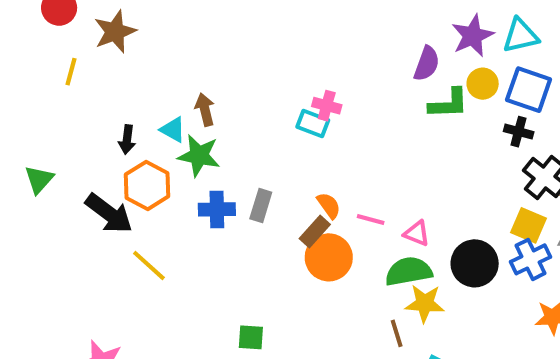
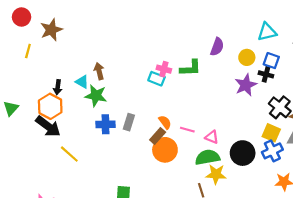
purple star: (473, 36) -> (246, 85), moved
blue square: (529, 90) -> (271, 61), size x0.7
green L-shape: (449, 104) -> (190, 68), moved
black cross: (519, 132) -> (266, 74), moved
orange hexagon: (147, 185) -> (50, 106), moved

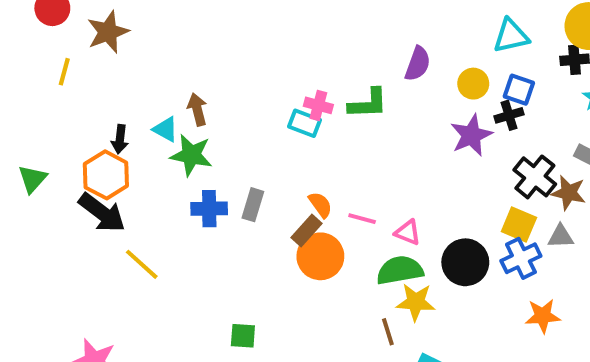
black cross: (266, 74) -> (509, 115), turned -32

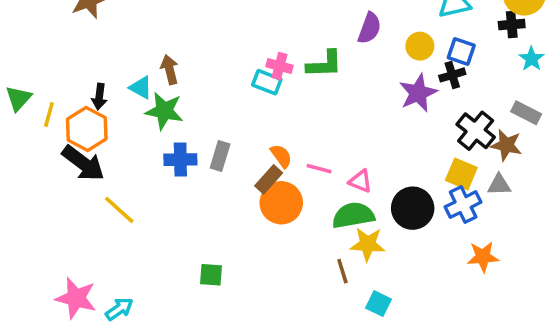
yellow line: (64, 72) -> (49, 115), moved
green triangle: (32, 179) -> (18, 98), moved

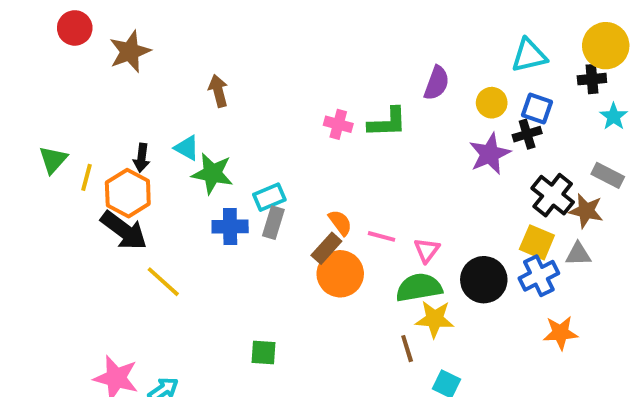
brown arrow: (170, 70) -> (218, 91), moved
cyan rectangle: (267, 82) -> (269, 197), moved, turned -44
pink triangle: (360, 181) -> (427, 250), turned 45

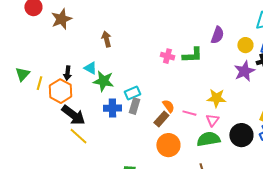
black arrow: (124, 231) -> (73, 115), moved
orange circle: (340, 274) -> (168, 145), moved
yellow star: (435, 319) -> (216, 98), moved

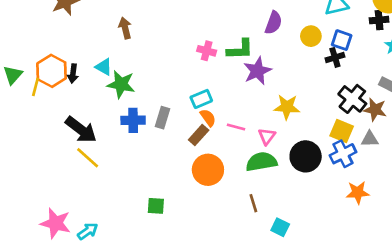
purple star: (244, 71) -> (257, 71), moved
orange hexagon: (60, 91) -> (52, 71), moved
cyan rectangle: (132, 93) -> (201, 99), moved
yellow star: (216, 98) -> (287, 107), moved

